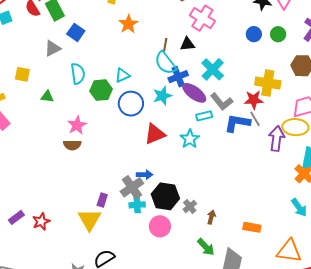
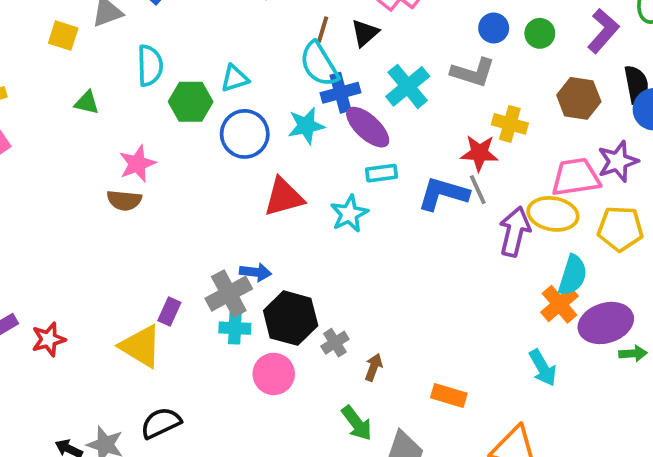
black triangle: (187, 44) -> (365, 33), turned -42
yellow square: (22, 74) -> (63, 36), moved
yellow cross: (268, 83) -> (510, 124), size x0.7
gray L-shape: (222, 102) -> (473, 72), moved, turned -40
yellow triangle: (89, 220) -> (141, 346), turned -35

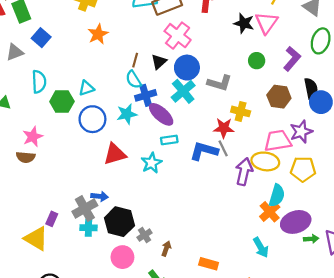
blue circle: (494, 28) -> (187, 68), moved, size x1.5
cyan semicircle: (319, 64) -> (133, 80), size x0.7
pink circle: (274, 374) -> (122, 257), moved

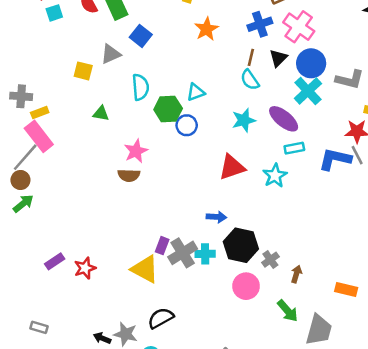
blue cross: (146, 95) -> (260, 24), moved
blue circle: (92, 119) -> (187, 125), moved, size x0.7
gray cross: (85, 208) -> (183, 253), moved

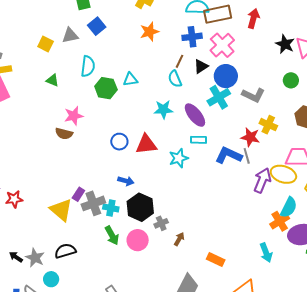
blue circle: (187, 125) -> (119, 142), moved
green arrow: (288, 311) -> (112, 235), moved

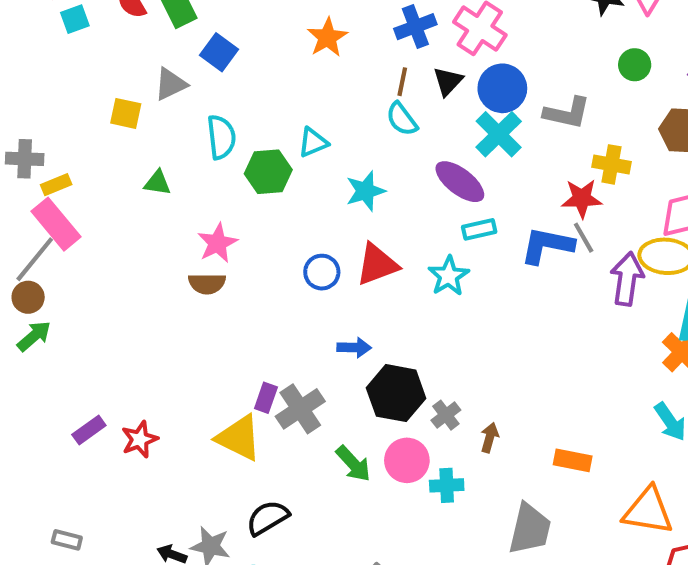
cyan star: (163, 109) -> (366, 191), moved
cyan cross: (111, 208) -> (447, 485), moved

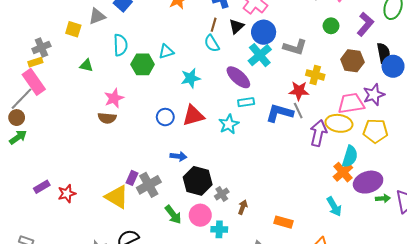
gray cross: (25, 159) -> (41, 47), moved, turned -30

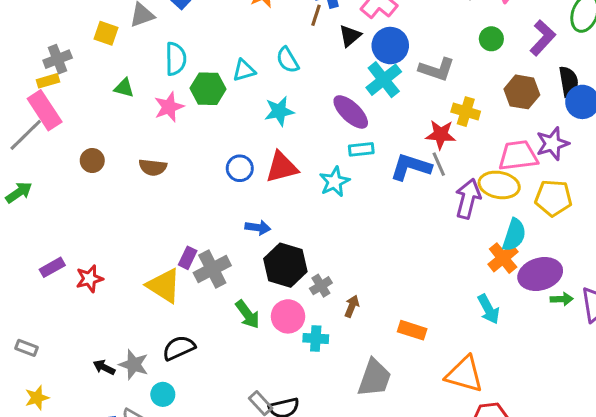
brown line: (214, 25) -> (316, 15), moved
cyan semicircle: (212, 43) -> (288, 60), moved
pink star: (114, 98) -> (169, 107), moved
brown circle: (17, 118) -> (92, 161), moved

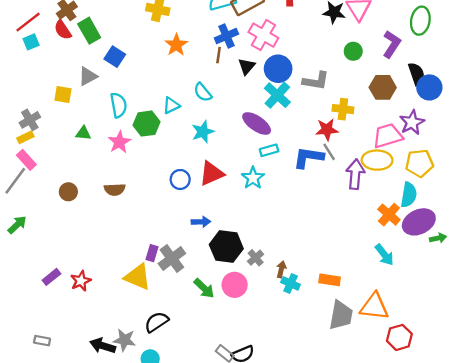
pink rectangle: (45, 110) -> (26, 160), size x0.7
cyan semicircle: (514, 235) -> (409, 195), moved
cyan cross: (316, 338) -> (291, 283), moved, turned 30
black arrow: (104, 367) -> (103, 346), size x1.5
gray trapezoid: (374, 378) -> (341, 315), moved

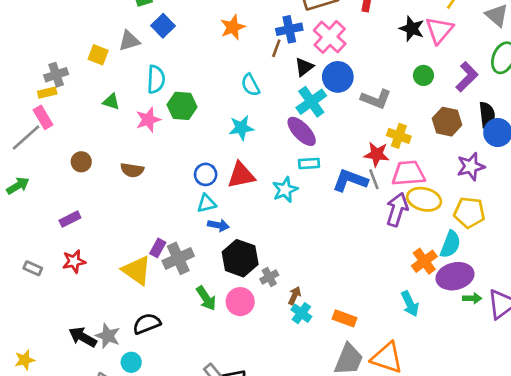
cyan cross: (277, 95) -> (311, 102), moved
cyan triangle: (171, 105) -> (206, 203), moved
pink trapezoid: (388, 136) -> (408, 173), moved
purple rectangle: (51, 277) -> (70, 219), moved
gray rectangle: (42, 341) -> (33, 268), moved

